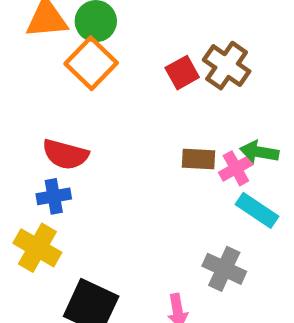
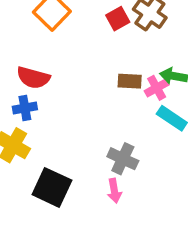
gray cross: (224, 269) -> (123, 159), moved

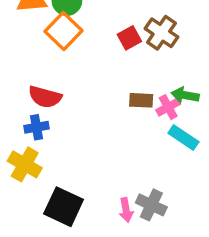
gray cross: (123, 159) -> (151, 205), moved

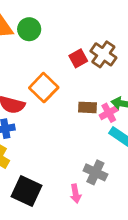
orange square: (64, 31) -> (44, 88), moved
gray cross: (151, 205) -> (95, 172), moved

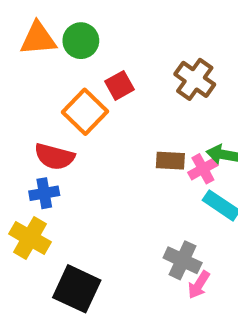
red square: (78, 58) -> (119, 85), moved
orange square: (44, 88) -> (85, 112), moved
pink arrow: (76, 194) -> (199, 285), moved, turned 42

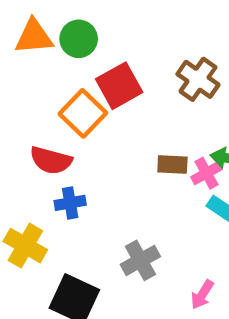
red square: (119, 85) -> (119, 86), size x1.5
blue cross: (44, 193) -> (70, 203), moved
gray cross: (183, 260) -> (140, 260), moved, turned 36

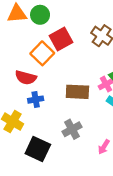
brown rectangle: (172, 165) -> (77, 92), moved, size x1.5

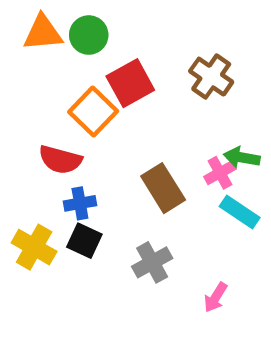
brown rectangle: (77, 92) -> (163, 188), turned 55
black square: (38, 149) -> (84, 241), moved, size x0.7

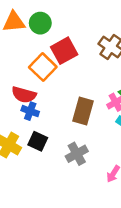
brown rectangle: (163, 188) -> (83, 111), turned 48
blue cross: (80, 203) -> (30, 111), moved, turned 30

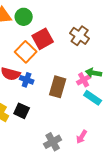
blue cross: (30, 111) -> (27, 80), moved
gray cross: (77, 154) -> (53, 142), moved

